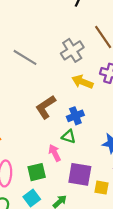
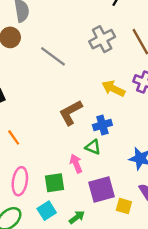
gray cross: (72, 50) -> (102, 39), moved
purple square: (80, 174) -> (101, 189), turned -30

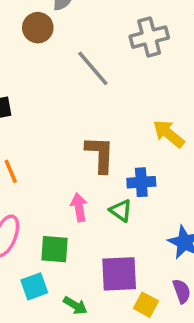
gray cross: (102, 39) -> (149, 37), moved
brown L-shape: (71, 113) -> (100, 154), turned 108
pink arrow: (76, 164) -> (79, 207), moved
green arrow: (77, 217) -> (75, 305), turned 56

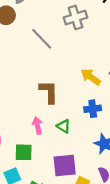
blue cross: (141, 182) -> (93, 109), moved

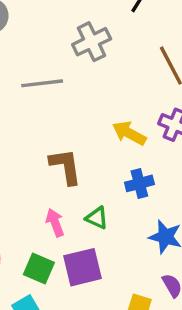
gray line: (42, 39) -> (42, 83), turned -45
green square: (24, 152) -> (39, 268), turned 30
purple square: (65, 166) -> (83, 267), moved

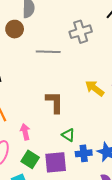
blue cross: (139, 183) -> (84, 153), moved
pink arrow: (55, 223) -> (25, 132), moved

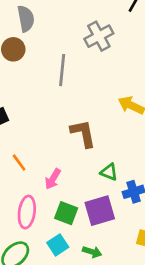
gray line: (48, 52) -> (62, 70), turned -75
pink arrow: (25, 132) -> (53, 179), turned -126

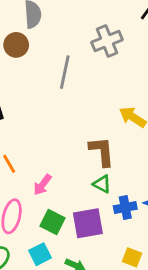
brown L-shape: (83, 133) -> (102, 151), moved

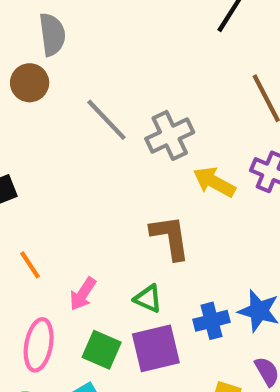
gray cross: (107, 41) -> (170, 135), moved
gray line: (65, 72) -> (106, 120), turned -52
green triangle: (102, 184) -> (148, 299), moved

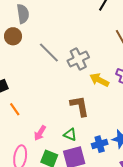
orange line: (30, 265) -> (15, 109), moved

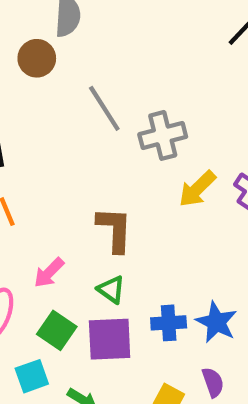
yellow arrow: (99, 80) -> (197, 189), turned -84
brown L-shape: (80, 106) -> (115, 229), moved

